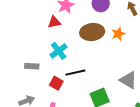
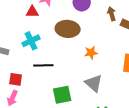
orange star: (118, 34) -> (91, 53), moved
red square: (56, 83) -> (16, 79), moved, turned -32

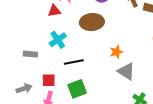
orange star: (91, 53) -> (116, 52), moved
green square: (62, 95) -> (77, 89), moved

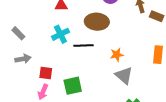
gray rectangle: (30, 54) -> (18, 33), moved, turned 32
black line: (74, 62) -> (84, 46), moved
gray arrow: (24, 88) -> (23, 59), moved

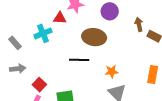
cyan cross: (60, 34) -> (43, 33), moved
red square: (46, 73) -> (39, 85), turned 32

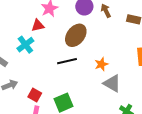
brown arrow: (139, 24) -> (106, 11), moved
brown ellipse: (94, 37) -> (76, 35), turned -45

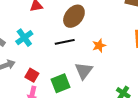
cyan cross: (25, 45) -> (24, 38), moved
gray triangle: (112, 83) -> (84, 71), moved, turned 36

